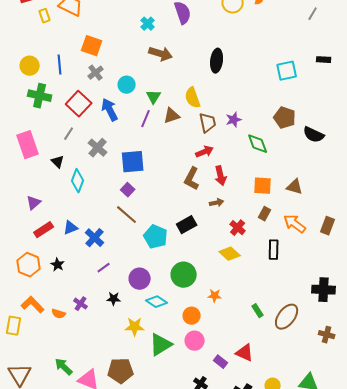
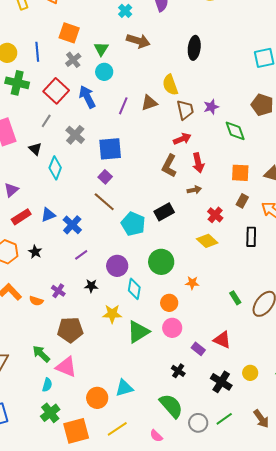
green triangle: (154, 97) -> (101, 49), moved
cyan diamond: (157, 302) -> (134, 289), turned 65
brown pentagon: (121, 371) -> (70, 330), moved

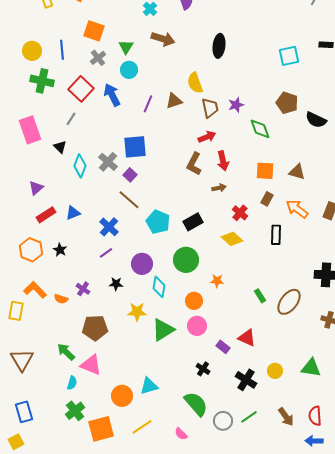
gray cross: (75, 135) -> (108, 162), moved
black rectangle: (164, 212) -> (193, 222), moved
blue cross: (72, 225) -> (109, 227), moved

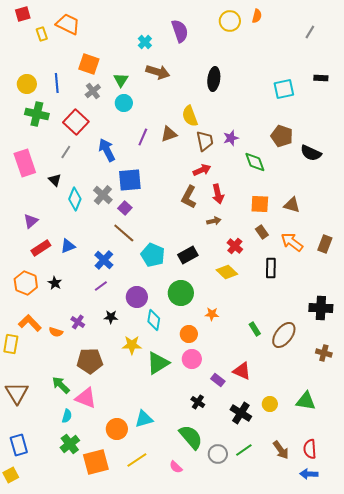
blue arrow: (112, 95) -> (107, 150), moved
brown rectangle: (267, 199) -> (262, 232), turned -64

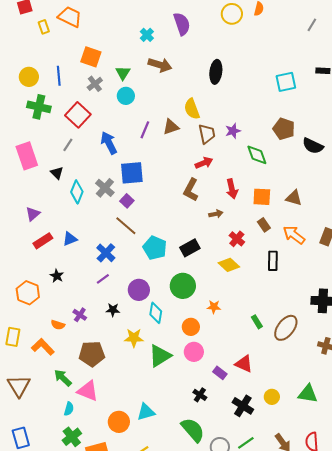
red arrow: (218, 194) -> (232, 189), moved
orange hexagon: (26, 283) -> (28, 293), moved
orange L-shape: (30, 323) -> (43, 347), moved

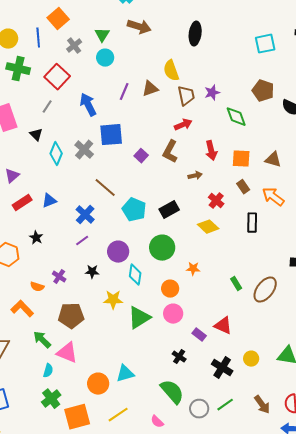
orange square: (91, 57) -> (58, 19), moved, turned 30
purple square: (127, 201) -> (141, 156), moved

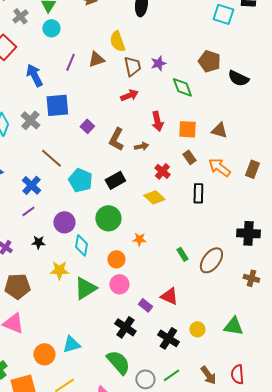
cyan square: (265, 44) -> (223, 14), moved, turned 30
brown L-shape: (170, 152) -> (116, 139), moved
black cross: (179, 357) -> (125, 327), size x1.5

